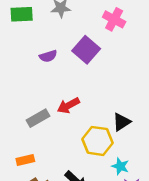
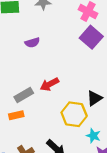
purple square: (86, 50) -> (91, 37), moved
orange rectangle: (25, 160) -> (16, 115), moved

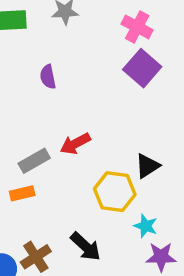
purple semicircle: (32, 43) -> (48, 77), turned 96

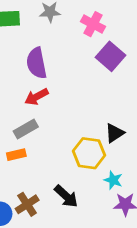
pink cross: (137, 27) -> (93, 24), moved
purple semicircle: (48, 77) -> (37, 63), size x1.6
red arrow: (75, 144) -> (37, 97), moved

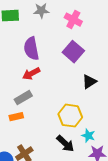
purple square: (111, 56) -> (73, 52), moved
black triangle: (115, 133) -> (89, 82), moved
black arrow: (66, 196) -> (65, 144), moved

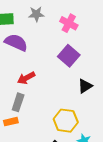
purple semicircle: (31, 49) -> (16, 42), moved, turned 125
gray rectangle: (23, 98) -> (18, 102), turned -42

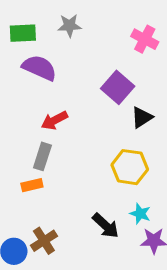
pink cross: (69, 23) -> (145, 39), moved
black triangle: (85, 86) -> (142, 117), moved
yellow hexagon: (66, 121) -> (130, 167), moved

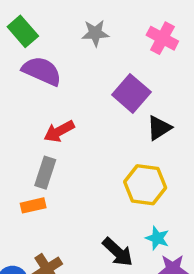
gray star: (70, 26) -> (95, 33), moved
green rectangle: (23, 33) -> (23, 31), turned 52

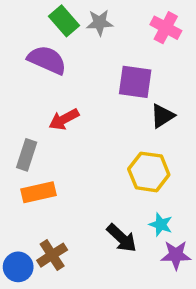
green rectangle: (23, 31) -> (64, 21), moved
purple square: (131, 93) -> (135, 82), turned -33
gray rectangle: (45, 173) -> (27, 155), moved
orange rectangle: (33, 205) -> (39, 192), size x1.4

